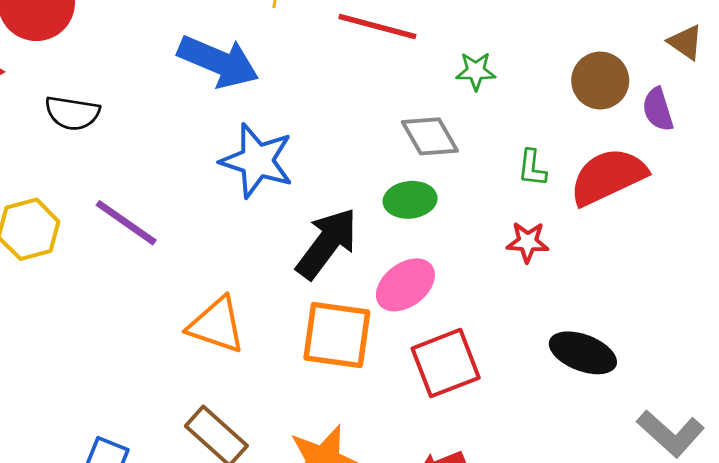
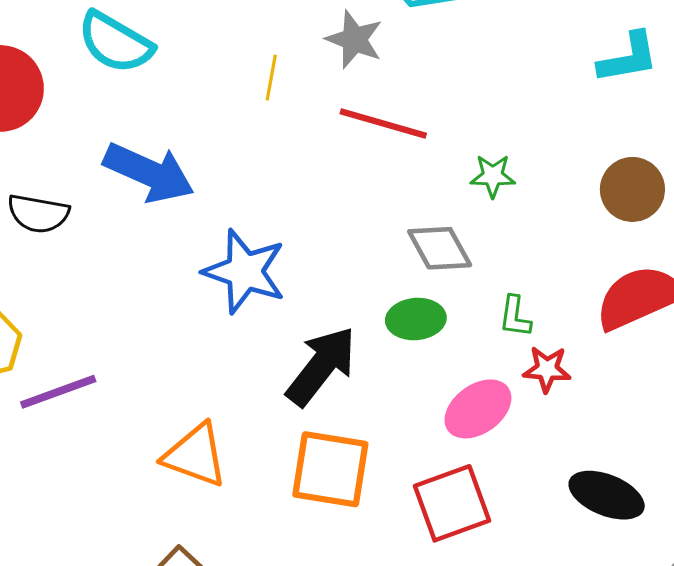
blue arrow: (218, 62) -> (149, 173), moved
green L-shape: (532, 168) -> (515, 317), moved
purple line: (126, 223) -> (58, 392), moved, turned -56
pink ellipse: (405, 285) -> (478, 409), moved

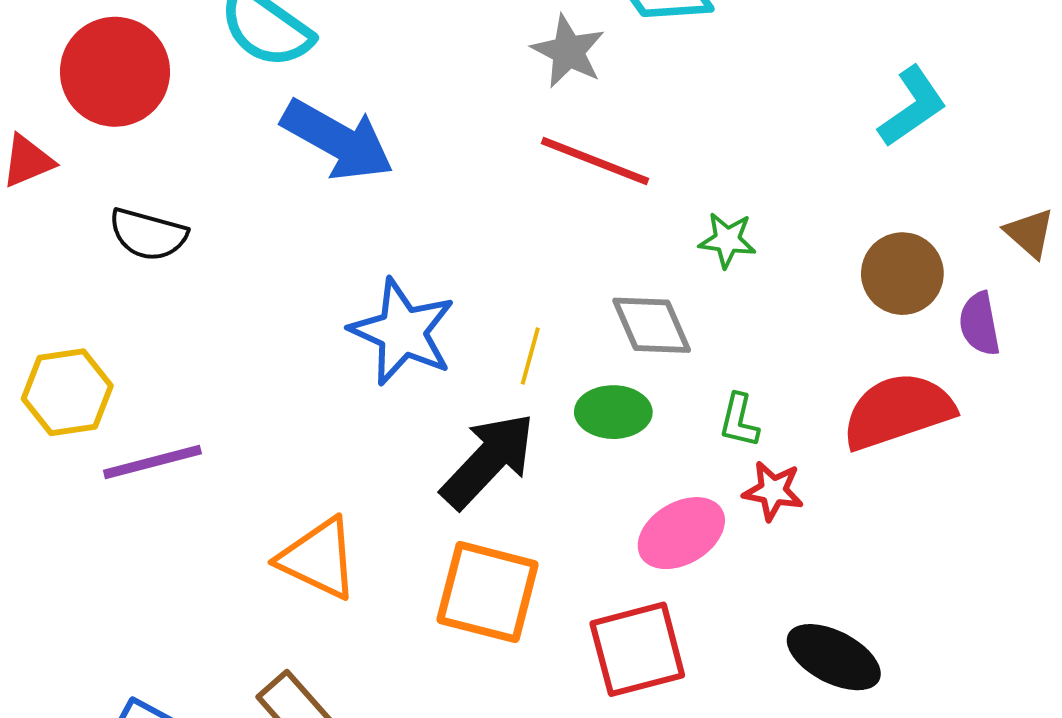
cyan L-shape: (628, 58) -> (912, 107), turned -30
yellow line: (271, 78) -> (530, 356), moved
blue arrow: (149, 173) -> (338, 140), moved

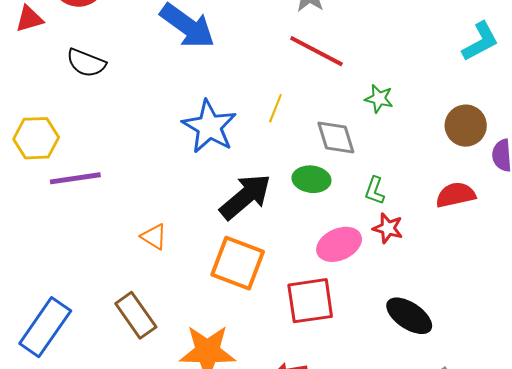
yellow line: (530, 356) -> (275, 108), moved
red semicircle: (898, 411) -> (456, 195), size x0.7
orange triangle: (318, 558) -> (154, 237), size x0.6

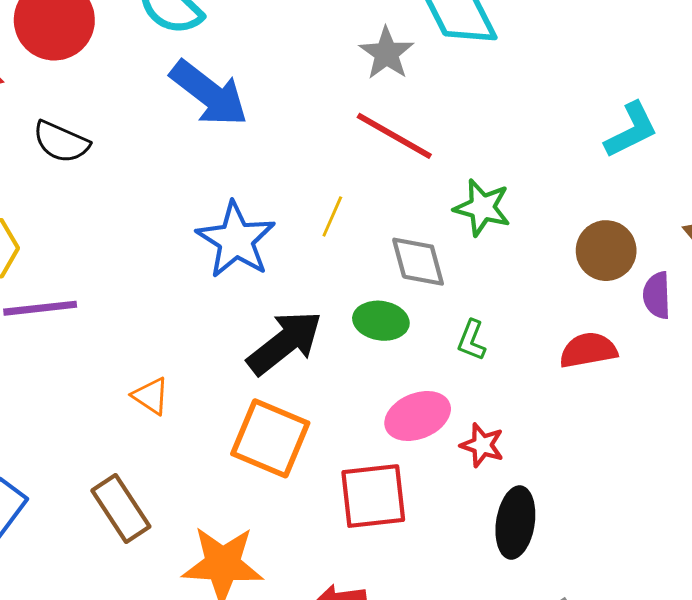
green star: (379, 99) -> (482, 208), size x1.4
red star: (388, 228) -> (482, 445), moved
black ellipse: (409, 316) -> (515, 523), turned 63

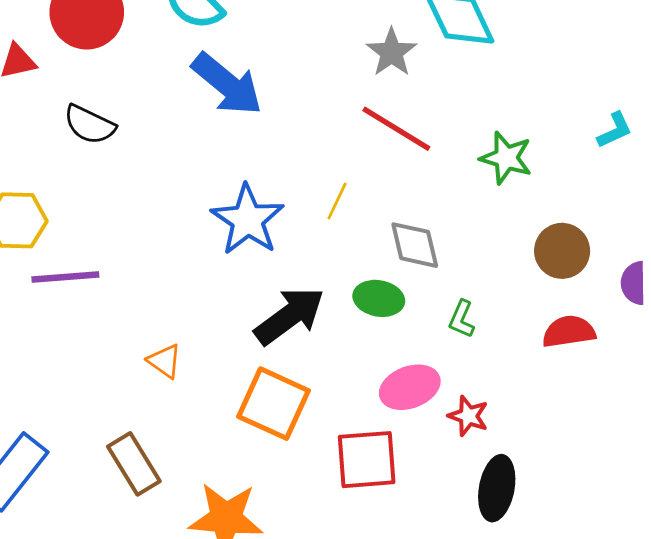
cyan L-shape: (631, 130) -> (615, 130), size x0.7
green star: (482, 208) -> (506, 158), moved
brown circle: (606, 251) -> (562, 251), moved

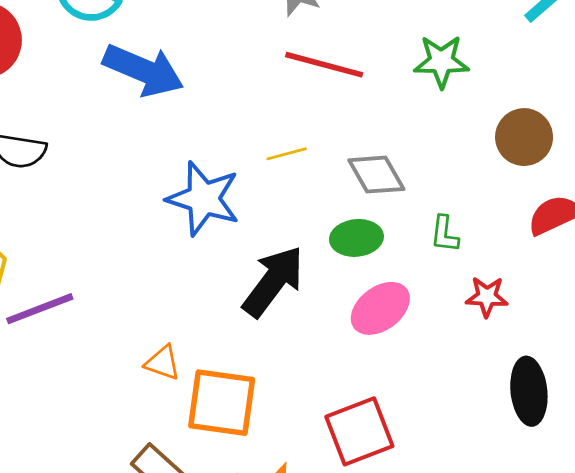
yellow line: (337, 201) -> (287, 154), turned 66
pink ellipse: (410, 387) -> (380, 308), moved
orange square: (273, 404) -> (222, 403), moved
red star: (468, 416) -> (487, 297), moved
red square: (367, 460) -> (359, 431), moved

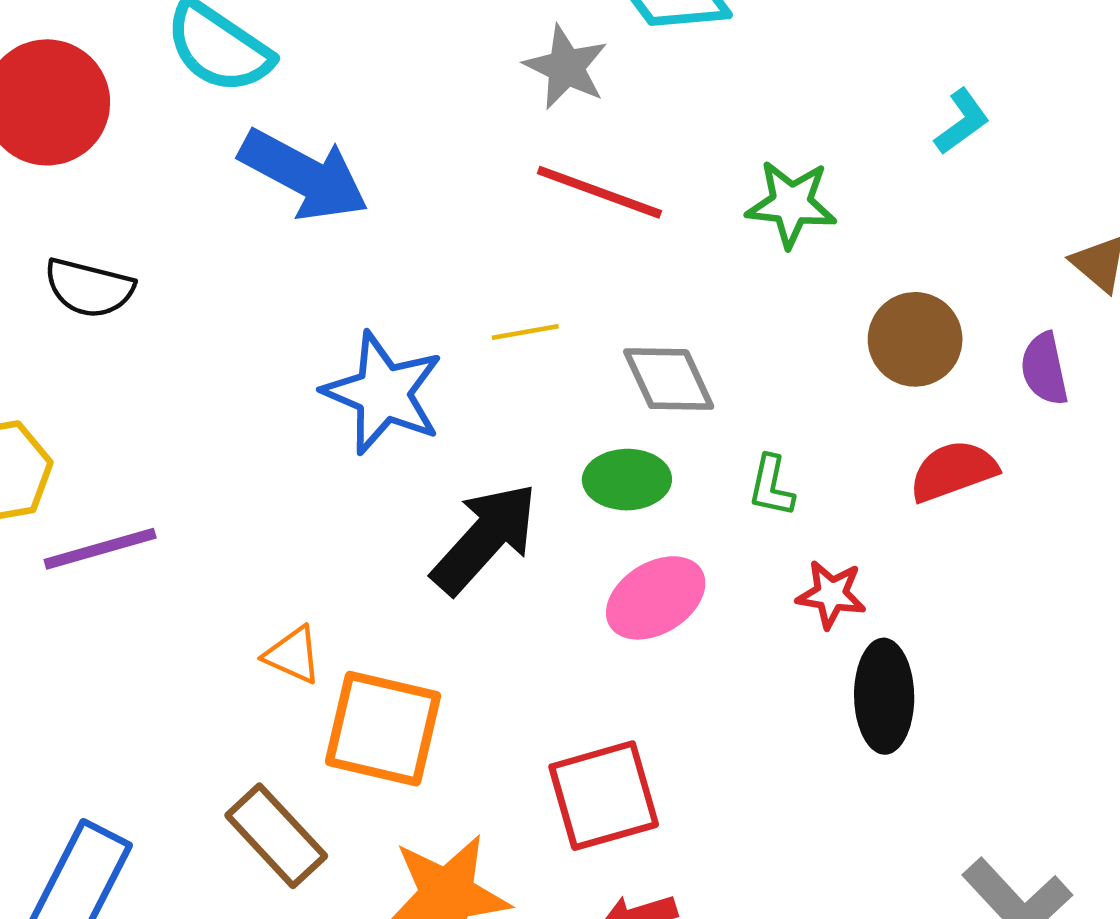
black ellipse: (529, 391) -> (884, 696), moved

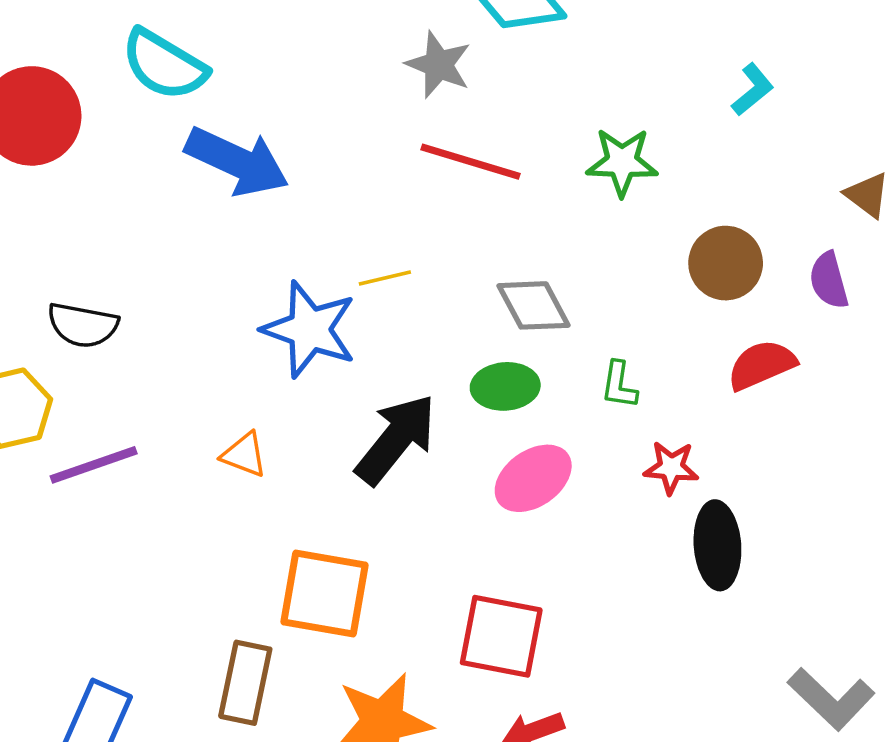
black semicircle: (89, 288) -> (83, 325), moved
yellow line: (525, 332) -> (385, 278), moved
orange triangle: (293, 655) -> (244, 455), moved
red square: (604, 796) -> (501, 636), turned 30
brown rectangle: (276, 836) -> (245, 683), turned 58

